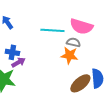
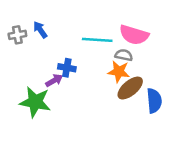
blue cross: (12, 52) -> (67, 68), moved
brown ellipse: (80, 83) -> (130, 88), moved

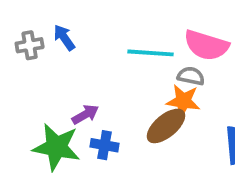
blue cross: (67, 68) -> (104, 145), moved
brown ellipse: (130, 88) -> (166, 126), moved

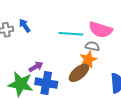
orange star: (183, 101) -> (88, 59), turned -30
blue cross: (104, 145) -> (46, 83), size x1.5

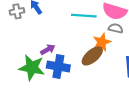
gray semicircle: (92, 46) -> (116, 28), moved

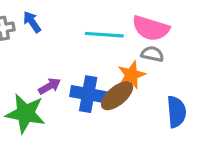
blue cross: (58, 67) -> (88, 94), moved

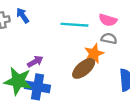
pink semicircle: (151, 28) -> (108, 20), size x0.7
blue cross: (88, 94) -> (38, 87), moved

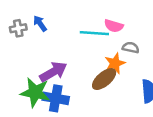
pink semicircle: (108, 20) -> (114, 26), moved
purple arrow: (35, 62) -> (53, 72), size x1.6

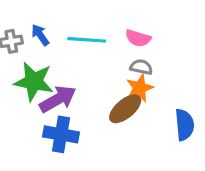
cyan line: (94, 33) -> (87, 40), moved
gray semicircle: (131, 48) -> (141, 67), moved
green star: (35, 92) -> (34, 81), moved

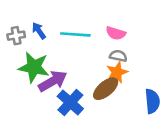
blue cross: (61, 134) -> (70, 103), moved, turned 32

